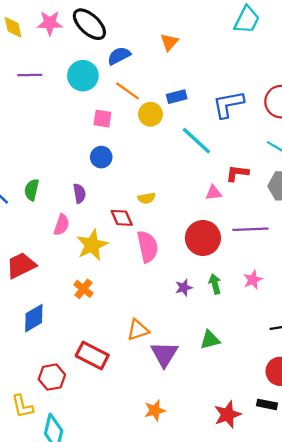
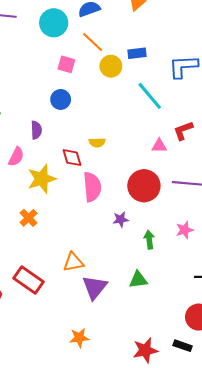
red L-shape: (237, 173) -> (183, 131), turned -35
green arrow: (215, 284) -> (149, 240), moved
purple star: (184, 288) -> (121, 219), moved

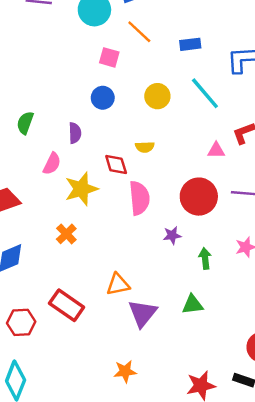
yellow circle: (111, 66) -> (157, 96), moved

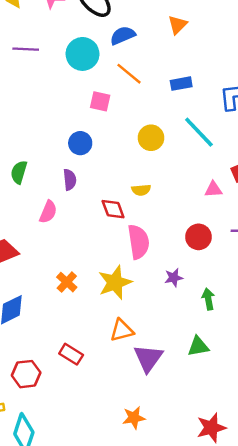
blue circle: (103, 98) -> (80, 143), moved
yellow star: (81, 189) -> (115, 282), moved
red circle: (199, 197) -> (198, 237), size x0.7
red rectangle: (67, 305) -> (71, 354), size x0.7

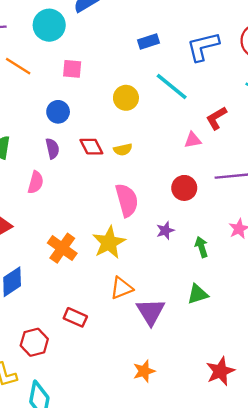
orange line: (129, 74) -> (18, 66), moved
red diamond: (113, 209) -> (91, 147), moved
orange cross: (67, 282) -> (62, 248), size x1.4

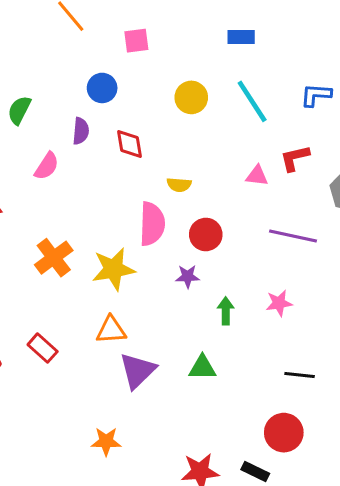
blue L-shape: (203, 47) -> (316, 95), moved, size x0.7
pink square: (72, 69) -> (136, 41), turned -30
yellow semicircle: (123, 150) -> (179, 185), moved
red circle: (184, 188) -> (206, 234), moved

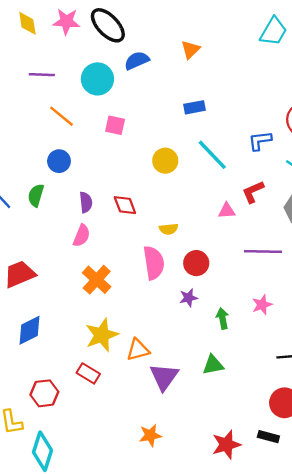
pink square: (136, 41) -> (115, 125), turned 30
blue circle: (102, 88) -> (59, 161), moved
pink semicircle: (47, 166) -> (82, 236), moved
orange cross: (54, 258) -> (97, 280), moved
yellow star: (113, 269) -> (102, 335), moved

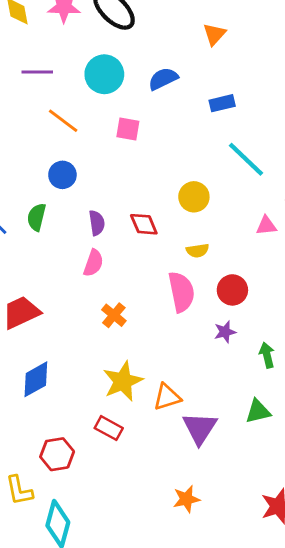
blue semicircle: (137, 61) -> (163, 79), moved
yellow circle: (165, 161) -> (194, 197), moved
orange cross: (97, 280) -> (114, 315), size x0.7

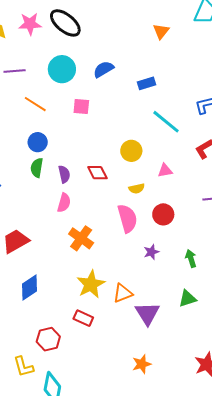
orange triangle: (214, 34) -> (161, 31), moved
green semicircle: (37, 217) -> (37, 168), moved
pink triangle: (266, 226) -> (165, 171), moved
orange cross: (114, 315) -> (81, 238), size x1.4
purple star: (225, 332) -> (151, 252), moved

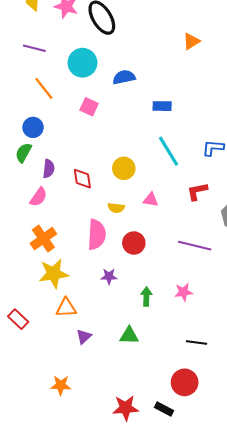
orange triangle: (161, 31) -> (191, 41), moved
yellow star: (91, 284) -> (54, 274), moved
purple triangle: (147, 313) -> (84, 337), size x0.6

